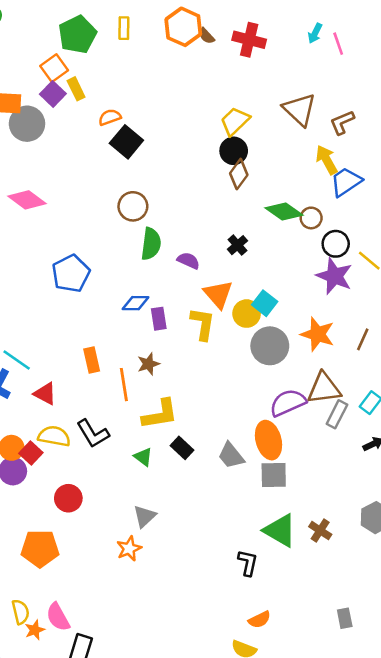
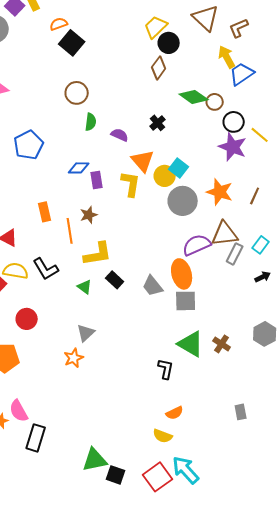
black circle: (234, 151) -> (169, 43), moved
green semicircle: (151, 244) -> (91, 122), size x0.7

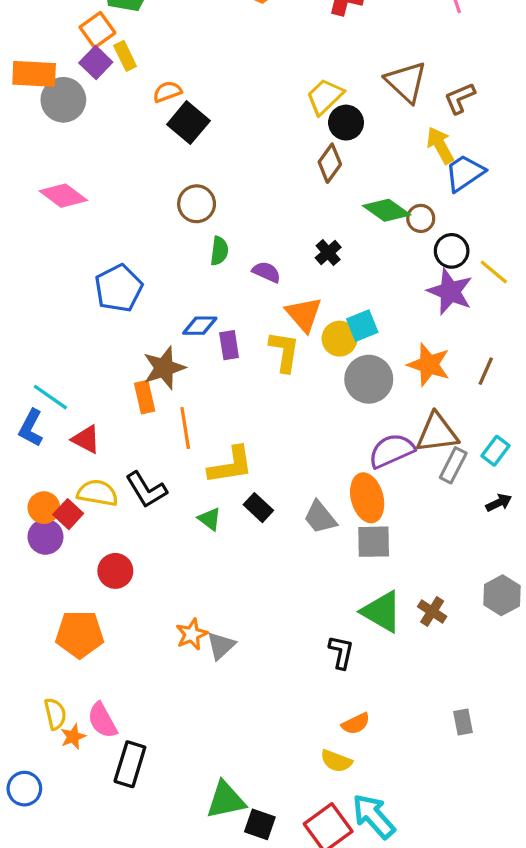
cyan square: (179, 168) -> (362, 326), turned 30
brown star: (89, 215) -> (164, 368), moved, size x1.5
gray triangle: (86, 333) -> (221, 646), moved

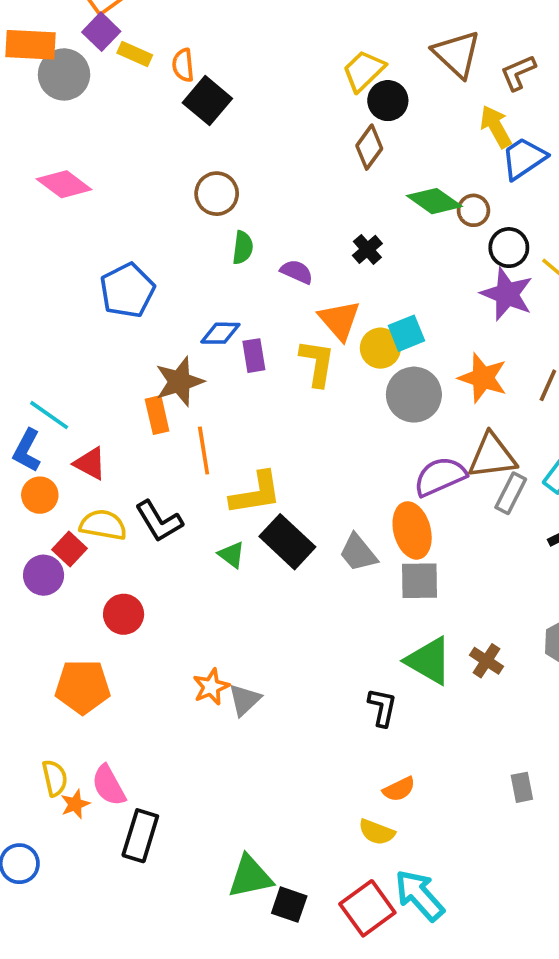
yellow rectangle: (125, 56) -> (135, 54), moved, turned -40
orange semicircle: (167, 92) -> (183, 65), turned -76
orange circle: (44, 508) -> (40, 495), moved
black rectangle: (258, 508) -> (287, 542), size x1.6

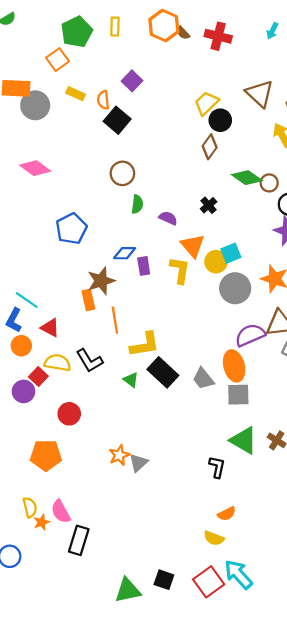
purple square: (101, 32) -> (132, 81), moved
green triangle: (250, 877) -> (128, 590), moved

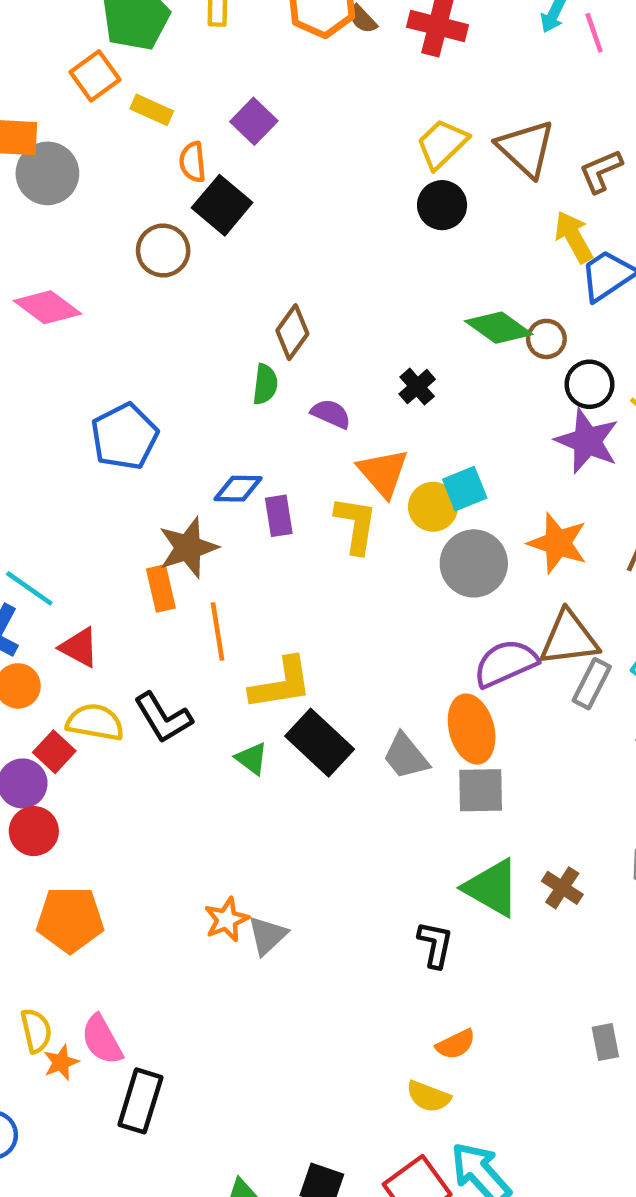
yellow rectangle: (76, 94) -> (152, 110), moved
yellow trapezoid: (206, 103) -> (442, 144), moved
brown diamond: (210, 147) -> (292, 332), moved
brown circle: (122, 173) -> (163, 250), moved
red circle: (69, 414) -> (34, 831), moved

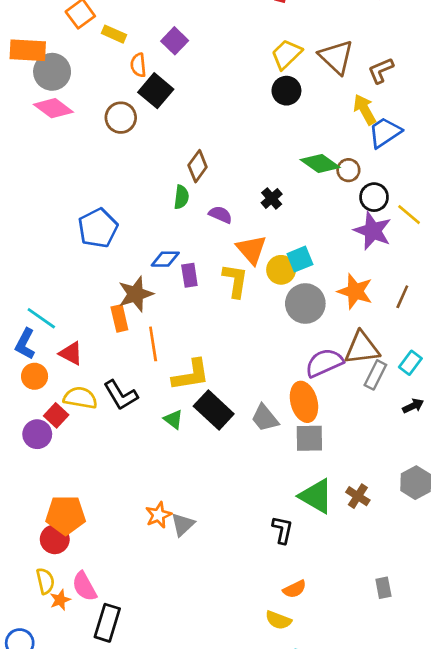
pink diamond: (47, 307) -> (53, 108), moved
red circle: (34, 831) -> (55, 539), moved

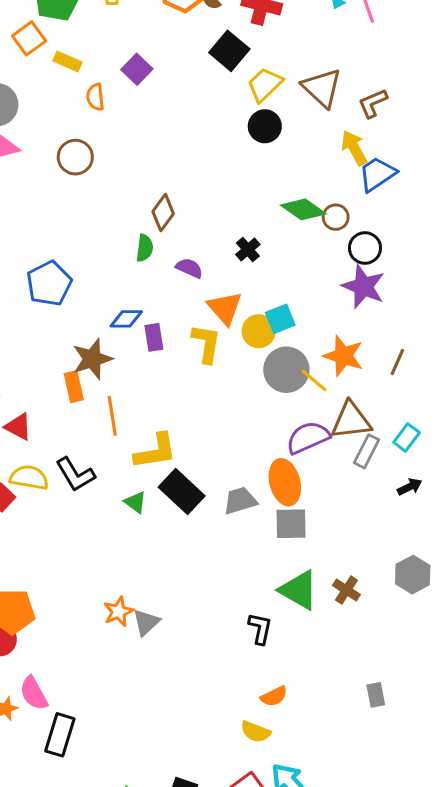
black square: (156, 91) -> (229, 51), moved
yellow line: (409, 215) -> (314, 380), moved
gray trapezoid: (265, 418) -> (240, 501), turned 112

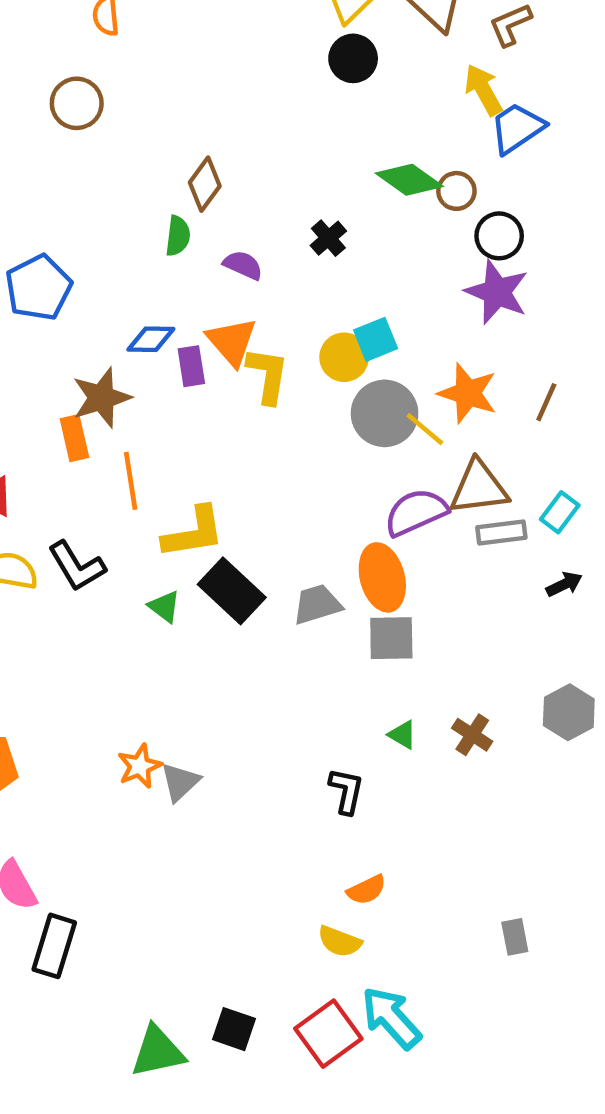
orange triangle: (225, 308) -> (232, 341), moved
gray rectangle: (366, 451) -> (501, 532), turned 56
green triangle: (299, 590) -> (403, 735), size x0.5
gray rectangle: (376, 695) -> (515, 937), moved

